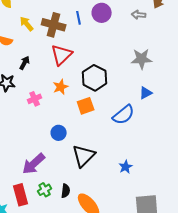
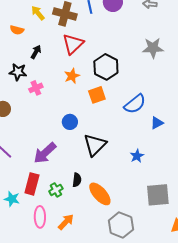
blue triangle: (146, 93) -> (157, 123), moved
pink cross: (35, 99) -> (36, 88), moved
green cross: (45, 190) -> (56, 190), moved
red rectangle: (21, 195) -> (32, 184), turned 30

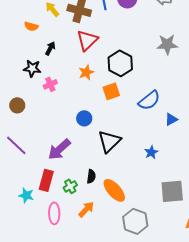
orange arrow: (66, 222) -> (86, 209), moved

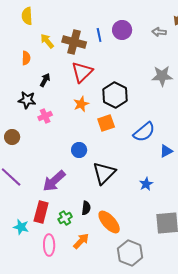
orange semicircle: (31, 26) -> (26, 58), turned -104

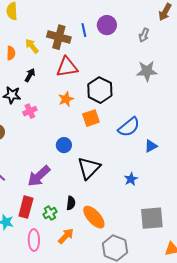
gray arrow: (159, 32) -> (144, 35), moved, turned -72
yellow arrow: (47, 41) -> (32, 46), moved
red triangle: (82, 72) -> (67, 67), turned 35

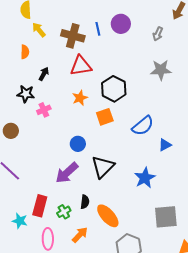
yellow arrow: (32, 46) -> (39, 30), moved
purple arrow: (39, 176) -> (67, 173), moved
blue star: (131, 179) -> (145, 178), size x1.5

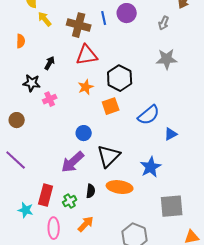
orange semicircle: (25, 52) -> (21, 41), moved
orange ellipse: (108, 216) -> (120, 187), moved, turned -40

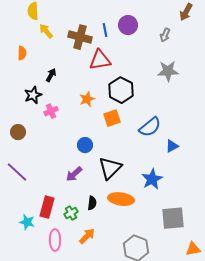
red triangle: (87, 55) -> (100, 60), moved
black star: (32, 83) -> (33, 95), turned -30
purple arrow: (73, 162) -> (74, 174), size x0.7

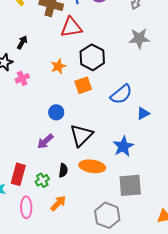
gray square: (173, 218) -> (130, 185), moved

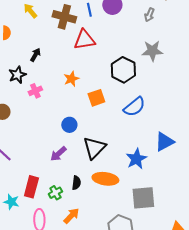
black hexagon: (92, 57) -> (123, 70), moved
blue triangle: (143, 113) -> (164, 142), moved, size x1.5

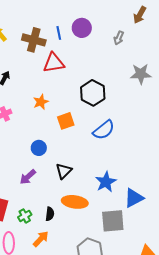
gray star: (152, 51) -> (141, 74), moved
blue triangle: (164, 142) -> (134, 198), moved
black triangle: (94, 148) -> (64, 171), size x0.7
black semicircle: (76, 183) -> (50, 214), moved

